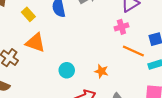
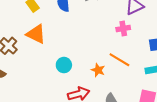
orange line: (133, 51) -> (119, 60), moved

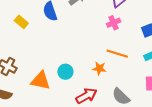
orange triangle: (36, 34) -> (41, 81), moved

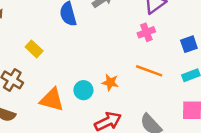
yellow rectangle: (21, 22) -> (34, 49), moved
orange star: (99, 68) -> (110, 82), moved

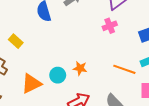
orange line: (149, 71) -> (124, 69), moved
orange triangle: (52, 100) -> (31, 84), turned -40

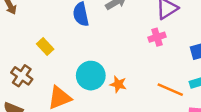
cyan circle: (58, 75) -> (91, 76), moved, size x1.5

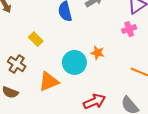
orange star: (118, 84) -> (98, 53), moved

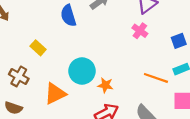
pink cross: (129, 29) -> (140, 31), turned -32
orange star: (98, 53) -> (105, 85), moved

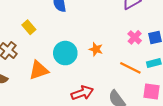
pink cross: (140, 31) -> (135, 37), moved
orange star: (105, 85) -> (96, 49), moved

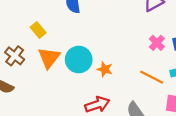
orange star: (96, 49) -> (105, 69), moved
orange triangle: (39, 70) -> (49, 58), moved, turned -35

